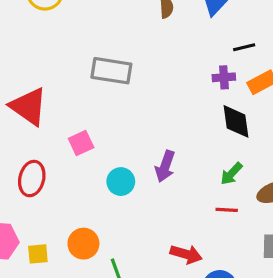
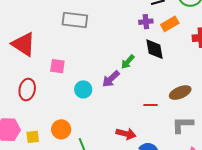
pink square: (81, 143) -> (57, 66), turned 35
purple arrow: (165, 166) -> (111, 79), turned 30
green arrow: (231, 174) -> (128, 62), moved

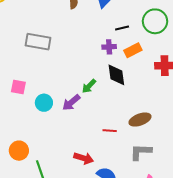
cyan circle: (83, 89) -> (44, 103), moved

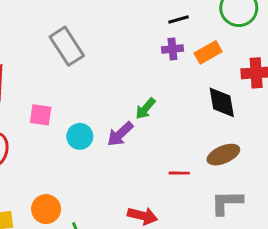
black line: (122, 28) -> (179, 19), moved
gray rectangle: (38, 42) -> (67, 46), turned 50
black diamond: (116, 75) -> (222, 102), moved

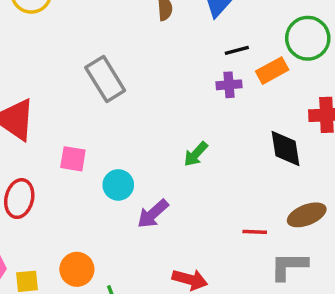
orange rectangle: (208, 52) -> (272, 71), moved
purple arrow: (120, 134) -> (153, 214), moved
brown ellipse: (223, 155) -> (307, 215), moved
red line: (179, 173) -> (255, 232), moved

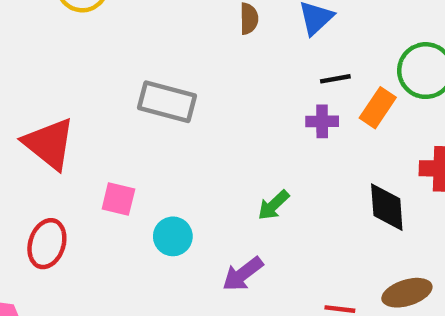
orange rectangle: (272, 71) -> (378, 108), turned -32
gray rectangle: (105, 79) -> (167, 102), turned -48
purple arrow: (153, 214) -> (243, 274), moved

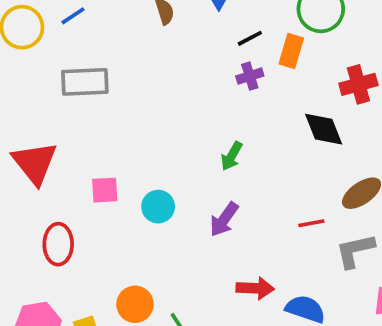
gray rectangle: (167, 102) -> (85, 82), moved
red triangle: (49, 144) -> (35, 163), turned 30

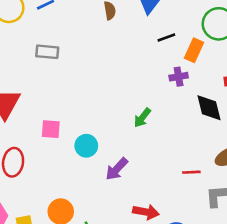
purple cross: (250, 76) -> (179, 77), moved
gray rectangle: (85, 82) -> (47, 52), size x0.7
purple arrow: (224, 219) -> (117, 169), moved

